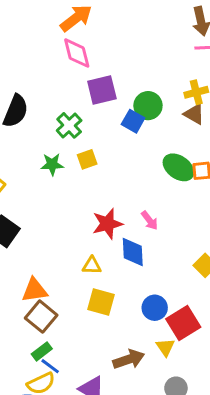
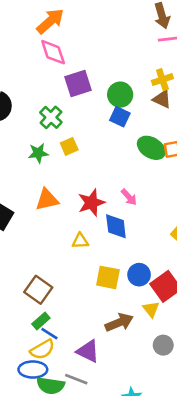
blue square: (133, 121) -> (120, 117), moved
orange triangle: (35, 290) -> (47, 200), moved
yellow square: (101, 302) -> (108, 277), moved

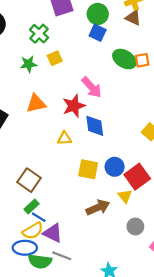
pink arrow: (129, 197) -> (92, 87), moved, size x1.5
purple triangle: (88, 351) -> (53, 233), moved

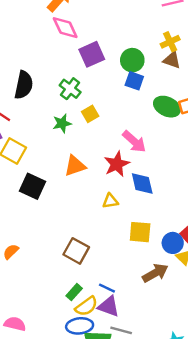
blue circle: (115, 167) -> (173, 243), moved
green rectangle: (32, 207) -> (74, 292), moved
blue line: (39, 217) -> (107, 288), moved

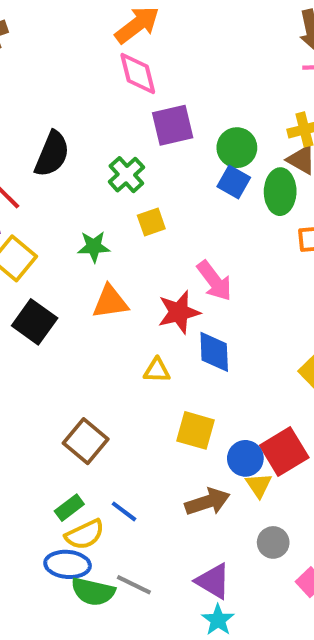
green ellipse: (167, 107) -> (280, 192), moved, turned 55
green star: (62, 123) -> (94, 247), moved
purple triangle: (109, 306) -> (213, 581), moved

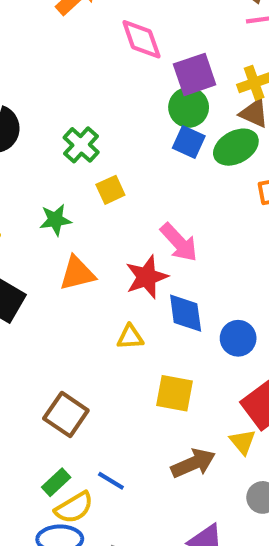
pink diamond: (138, 73) -> (141, 39), moved
purple square: (173, 125) -> (195, 74), moved
green ellipse: (280, 192) -> (236, 147), turned 66
blue circle: (245, 458) -> (238, 338), moved

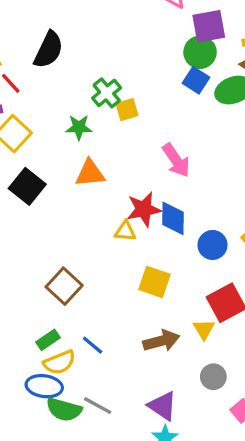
green cross: (81, 145) -> (107, 93), moved
red star: (147, 277) -> (144, 209), moved

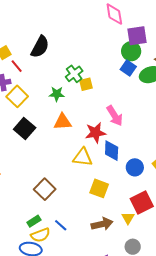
red star: (144, 209) -> (96, 133), moved
yellow triangle: (125, 231) -> (83, 157), size x1.5

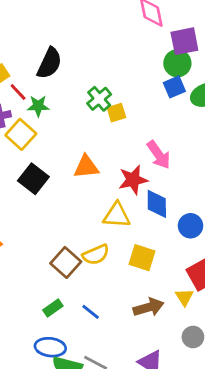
blue square: (128, 68) -> (174, 87), turned 35
green star: (57, 94) -> (38, 106), moved
yellow semicircle: (40, 235) -> (96, 255), moved

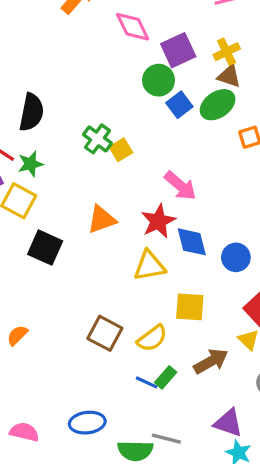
green circle: (177, 63) -> (159, 80), moved
yellow semicircle: (96, 255) -> (152, 338), moved
green rectangle: (53, 308) -> (166, 377), moved
blue ellipse: (50, 347) -> (87, 423), moved

